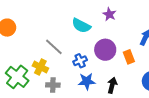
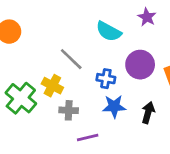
blue cross: (80, 61) -> (106, 79), turned 32

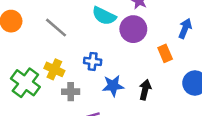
gray line: (71, 59) -> (56, 28), moved
purple circle: (140, 65) -> (133, 29), moved
blue cross: (106, 79) -> (93, 61), moved

